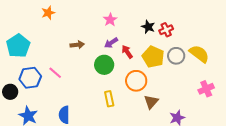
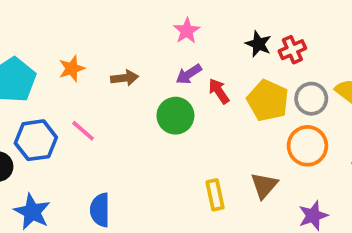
orange star: (48, 13) -> (72, 69), moved
orange circle: (136, 81) -> (307, 146), moved
yellow rectangle: (109, 99) -> (215, 195), moved

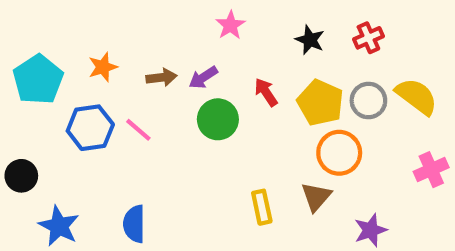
red cross: (292, 50) -> (368, 38), moved
purple arrow: (189, 74) -> (203, 78), moved
pink line: (83, 131) -> (138, 130), moved
blue hexagon: (36, 140) -> (90, 128), moved
orange circle: (307, 146) -> (339, 153), moved

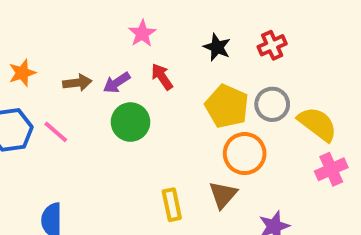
red arrow: (266, 92) -> (162, 77), moved
yellow semicircle: (417, 96) -> (317, 124), moved

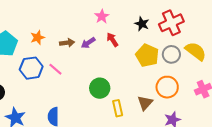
red cross: (272, 45) -> (171, 23), size x1.6
green circle: (130, 122) -> (100, 88), moved
yellow semicircle: (317, 124) -> (196, 51), moved
orange circle: (245, 154) -> (167, 87), moved

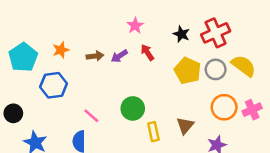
pink line: (55, 69) -> (91, 116), moved
orange circle: (167, 87) -> (224, 107), moved

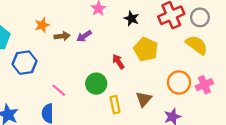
black star: (181, 34) -> (132, 18), moved
orange star: (61, 50) -> (42, 25), moved
red arrow: (147, 52) -> (118, 62), moved
gray circle: (216, 69) -> (200, 17), moved

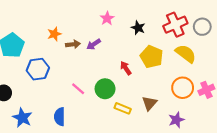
yellow semicircle: (197, 45) -> (186, 54), moved
pink line: (59, 90) -> (78, 89), moved
yellow rectangle: (115, 105) -> (123, 108), turned -56

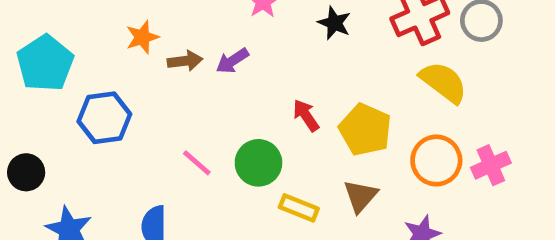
yellow pentagon: (152, 57) -> (365, 130), moved

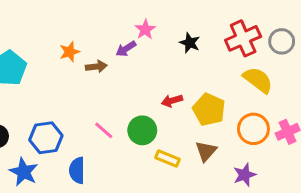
purple arrow: (232, 61) -> (126, 49), moved
red arrow: (306, 115) -> (172, 101), turned -72
blue hexagon: (104, 118) -> (46, 138), moved

